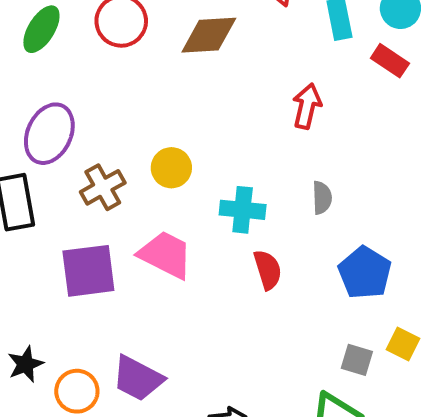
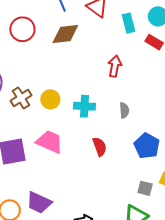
brown cross: (103, 187) -> (21, 98), moved
cyan cross: (243, 210) -> (84, 106), moved

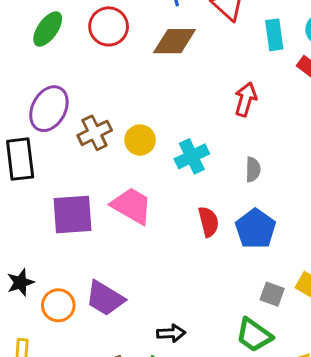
cyan cross: (84, 106) -> (192, 156), turned -35
blue pentagon: (147, 146) -> (255, 229), moved

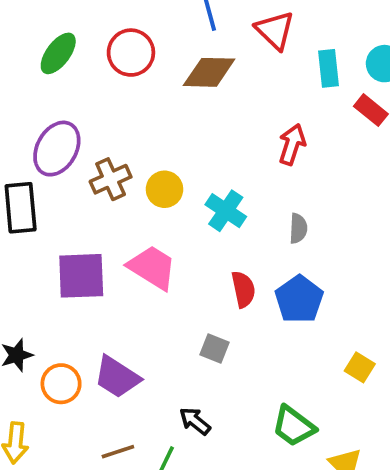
cyan cross: (192, 156) -> (226, 211), turned -32
gray square: (272, 294) -> (215, 349), moved
black arrow: (171, 333) -> (195, 421), turned -140

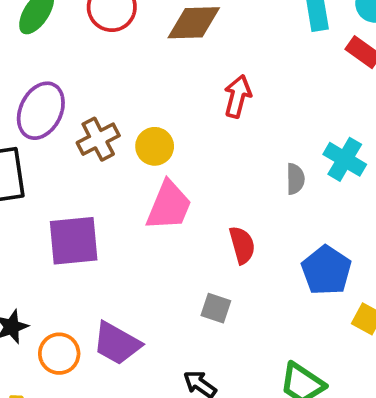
red arrow: (292, 144) -> (238, 96), moved
cyan cross: (226, 211) -> (345, 159), moved
pink trapezoid: (152, 267) -> (169, 206), moved, turned 84
blue pentagon: (299, 299) -> (326, 270), moved

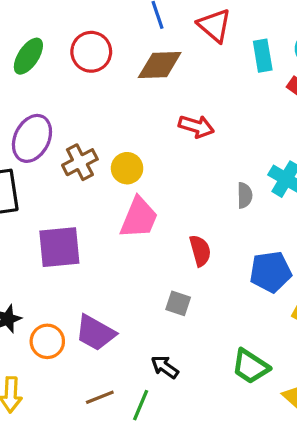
red arrow: (238, 96) -> (196, 126), turned 92
blue pentagon: (326, 270) -> (271, 272), turned 30

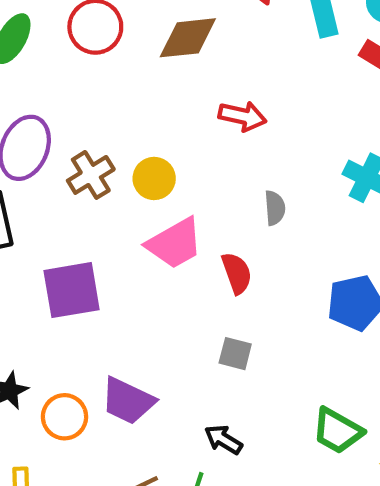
gray semicircle: (245, 195) -> (275, 208), moved
pink trapezoid: (139, 218) -> (175, 243), turned 42
red semicircle: (200, 251) -> (237, 273), moved

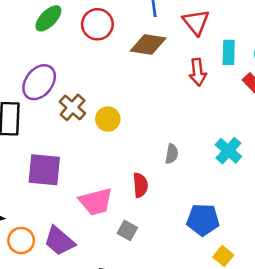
red arrow: (242, 116) -> (198, 72), moved, turned 56
brown cross: (91, 175) -> (72, 107), turned -32
pink trapezoid: (175, 243) -> (96, 202), moved

